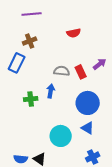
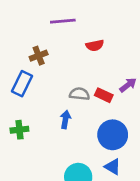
purple line: (32, 14) -> (63, 21), moved
red rectangle: (81, 72) -> (104, 95), turned -40
green cross: (31, 99) -> (19, 130), moved

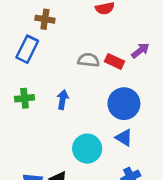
brown cross: (39, 56) -> (45, 19), turned 30
blue arrow: (65, 119) -> (63, 100), moved

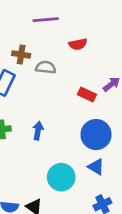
gray semicircle: (89, 60) -> (46, 67), moved

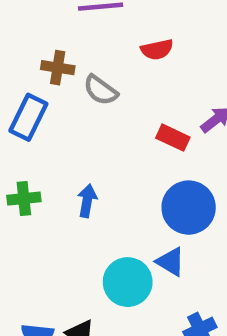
gray semicircle: (46, 67) -> (101, 90), turned -150
blue triangle: (96, 167) -> (171, 262), moved

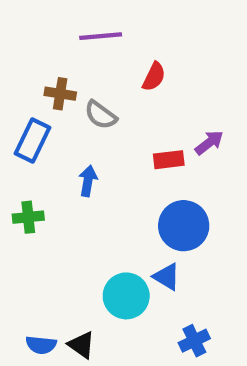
red semicircle: (157, 50) -> (154, 77), turned -52
red rectangle: (173, 138) -> (169, 160), turned -32
blue arrow: (87, 201) -> (88, 181), moved

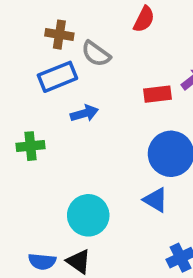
blue rectangle: (33, 141) -> (57, 77), moved, turned 42
blue arrow: (88, 181) -> (84, 113), turned 64
cyan circle: (126, 296) -> (88, 215), moved

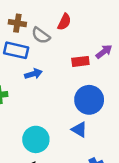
red semicircle: (144, 19) -> (64, 22), moved
blue rectangle: (57, 77) -> (16, 50), turned 35

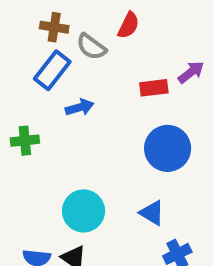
blue rectangle: (16, 50) -> (52, 70), turned -65
blue triangle: (79, 130) -> (152, 213), moved

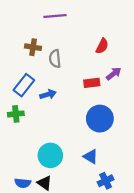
red semicircle: (128, 25) -> (102, 46), moved
gray semicircle: (91, 47) -> (55, 59), turned 48
blue rectangle: (52, 70) -> (24, 85), moved

